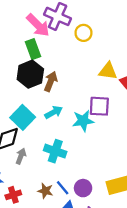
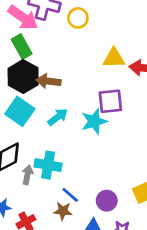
brown arrow: (51, 81) -> (49, 81), turned -96
cyan square: (23, 117) -> (20, 111), moved
cyan cross: (55, 151) -> (48, 165), moved
blue line: (63, 188) -> (70, 195), moved

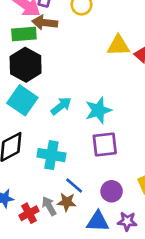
green rectangle: (22, 47) -> (24, 34), turned -65
brown arrow: (49, 81) -> (45, 23), moved
purple square: (110, 101) -> (105, 144), moved
gray arrow: (27, 175) -> (49, 206), moved, turned -42

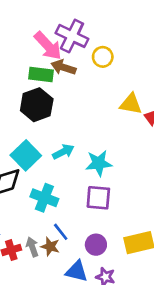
cyan square: (22, 100) -> (26, 155), moved

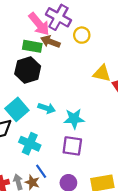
cyan arrow: (63, 152) -> (47, 108), turned 42

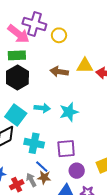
brown arrow: (50, 42) -> (59, 72), moved
purple square: (72, 146) -> (66, 149), moved
blue line: (41, 171) -> (42, 167), moved

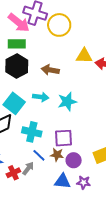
yellow circle: (59, 35) -> (59, 25), size x1.5
brown arrow: (59, 72) -> (50, 70), moved
brown star: (44, 177) -> (57, 155), moved
gray arrow: (31, 180) -> (28, 168), turned 64

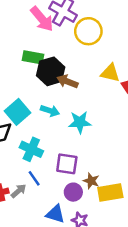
green rectangle: (17, 44) -> (33, 57), moved
black hexagon: (17, 66) -> (51, 71), moved
brown star: (57, 155) -> (91, 181), moved

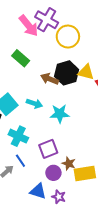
green rectangle: (33, 57) -> (21, 58), turned 30
black hexagon: (51, 71) -> (67, 73), moved
purple square: (67, 164) -> (48, 149), turned -30

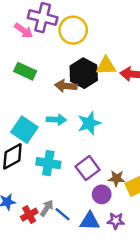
pink arrow: (29, 26) -> (24, 31), size x0.7
blue line: (20, 161) -> (63, 214), moved

